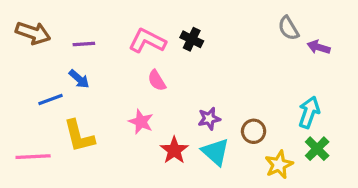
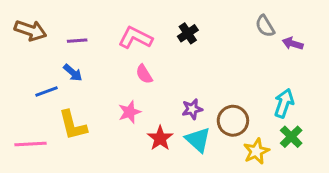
black cross: (192, 39) -> (188, 33), moved, turned 30
pink star: (141, 122) -> (130, 112), turned 30
brown circle: (254, 131) -> (233, 121), size x1.4

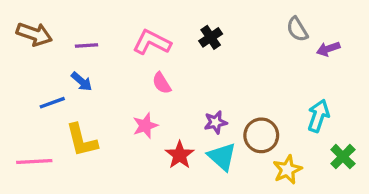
purple arrow: (293, 44) -> (328, 49), turned -36
green cross: (291, 137) -> (343, 157), moved

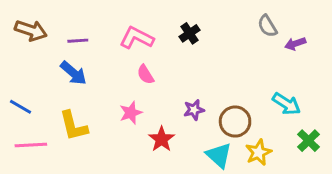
blue arrow: (82, 81) -> (73, 73), size x1.4
blue line: (52, 103) -> (21, 107), moved, turned 50
cyan arrow: (318, 116) -> (286, 104), turned 104
cyan triangle: (222, 157) -> (219, 155), moved

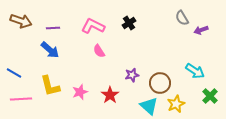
pink star: (131, 113) -> (80, 92), moved

